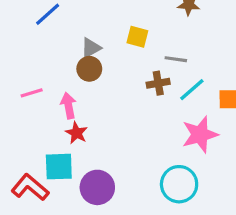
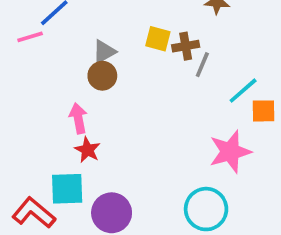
gray line: (176, 59) -> (202, 65), turned -75
brown cross: (158, 83) -> (186, 46), moved
cyan line: (192, 90) -> (243, 91), moved
pink line: (32, 93) -> (30, 37), moved

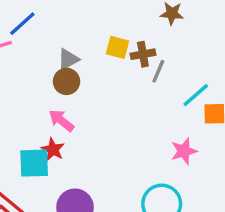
pink arrow: (78, 118) -> (61, 121), moved, turned -40
pink star: (230, 152) -> (184, 151), size x0.7
cyan square: (67, 189) -> (34, 163), moved

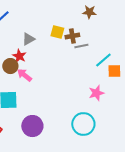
gray line: (158, 71) -> (81, 46), turned 56
brown circle: (66, 81) -> (10, 66), moved
red star: (53, 149) -> (19, 56), moved

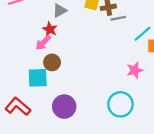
brown circle: (10, 66) -> (52, 62), moved
pink arrow: (24, 75) -> (43, 43), moved, turned -84

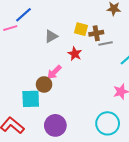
red star: (50, 29) -> (75, 54), moved
pink arrow: (43, 43) -> (54, 72), moved

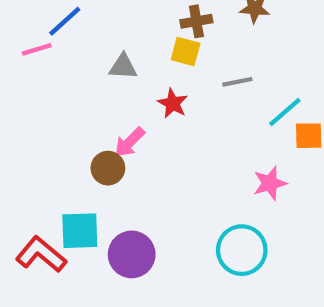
brown cross: (96, 33) -> (196, 21), moved
gray triangle: (51, 36) -> (123, 67), turned 32
cyan square: (31, 99) -> (80, 231), moved

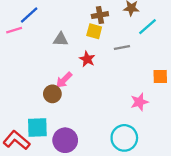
cyan line: (285, 112) -> (147, 27), moved

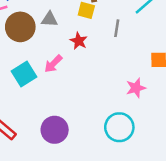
gray line: (122, 47) -> (117, 28), turned -70
brown circle: (52, 94) -> (20, 27), moved, size x1.5
cyan square: (37, 127) -> (24, 74), moved, turned -30

